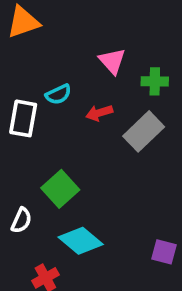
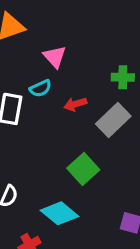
pink triangle: (112, 61) -> (55, 57), moved
green square: (60, 189) -> (83, 169), moved

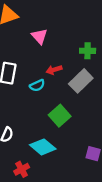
cyan semicircle: (41, 88) -> (37, 85), moved

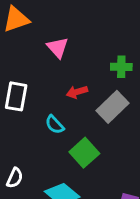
cyan semicircle: (37, 85) -> (55, 125), moved, turned 72

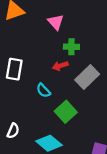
pink triangle: (58, 48) -> (56, 22), moved
green cross: (121, 67) -> (71, 47), moved

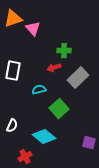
pink triangle: (56, 22) -> (33, 29), moved
cyan semicircle: (43, 90) -> (39, 90), turned 120

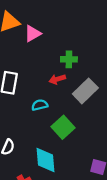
pink triangle: (33, 29) -> (33, 34), turned 42
cyan diamond: (44, 137) -> (46, 160), turned 45

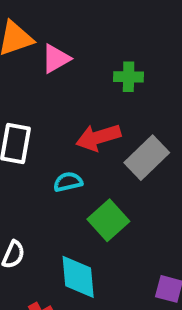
green cross: (69, 59) -> (129, 77), moved
red arrow: (57, 79) -> (98, 137), size x1.5

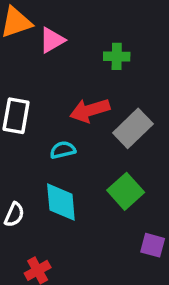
green square: (108, 220) -> (126, 191), moved
cyan diamond: (78, 277) -> (61, 202), moved

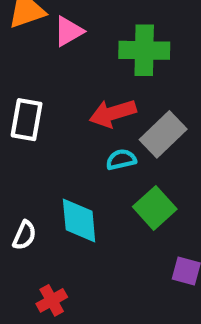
green cross: (117, 56) -> (144, 50), size x1.6
cyan semicircle: (63, 150) -> (121, 160), moved

